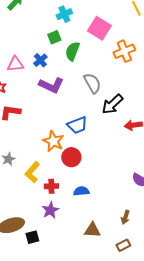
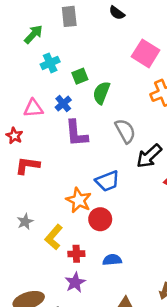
cyan cross: (64, 14) -> (50, 63), moved
pink square: (99, 28) -> (146, 53), moved
purple L-shape: (51, 85) -> (76, 133), turned 60

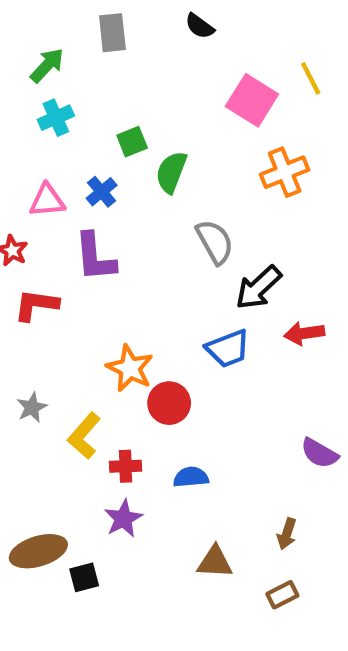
cyan cross: (50, 63) -> (56, 118), moved
purple L-shape: (76, 133) -> (95, 257), moved
blue trapezoid: (107, 181) -> (228, 349), moved

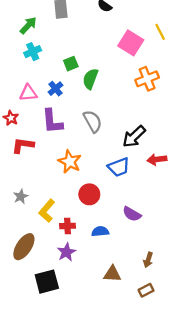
gray semicircle: (215, 242) -> (93, 121), moved
orange star: (130, 368) -> (70, 162), moved
purple semicircle: (319, 453) -> (132, 214), moved
brown ellipse: (38, 551) -> (24, 247), moved, turned -40
black square: (84, 577) -> (47, 282), size x1.6

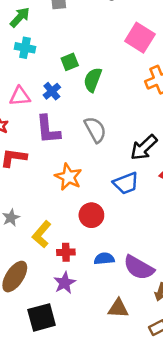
cyan cross: (33, 52) -> (25, 48), turned 35
purple semicircle: (132, 214) -> (139, 268), moved, size x1.4

